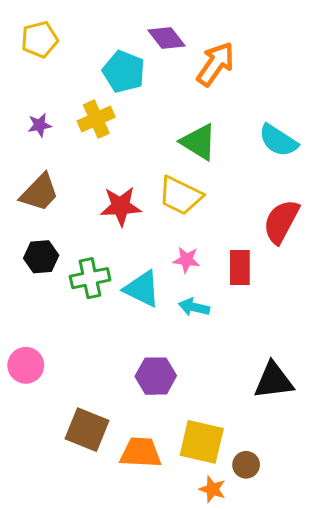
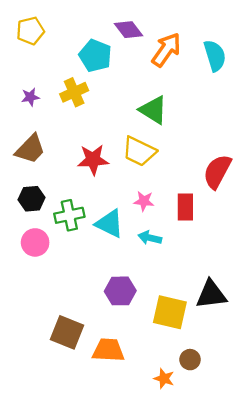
cyan semicircle: (278, 140) -> (215, 56), moved, turned -140
pink circle: (26, 365) -> (35, 242), moved
yellow square: (202, 442) -> (170, 312), moved

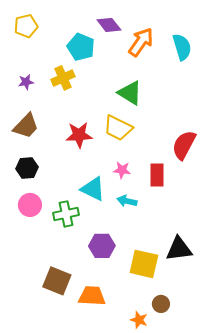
green cross: (69, 215) -> (66, 214), moved

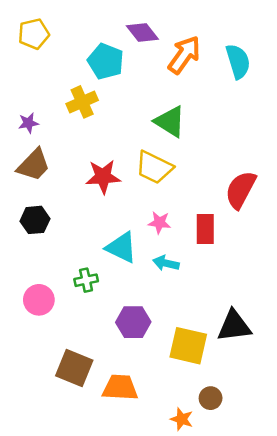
purple star: (26, 82) -> (28, 123), moved
pink circle: (30, 205) -> (39, 300), moved
green cross: (66, 214) -> (86, 280), size x0.7

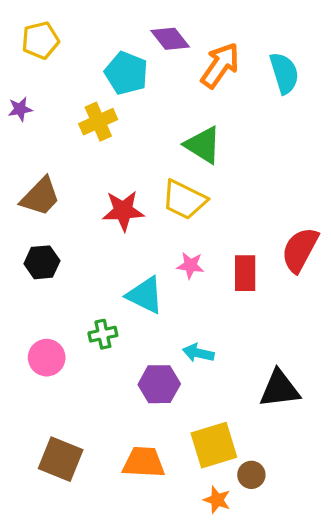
purple star: (28, 123) -> (20, 109), moved
red semicircle: (241, 190) -> (300, 250), moved
cyan arrow: (166, 263) -> (198, 353), moved
yellow square: (188, 346) -> (214, 445), moved, turned -30
brown square: (74, 368) -> (61, 459), moved

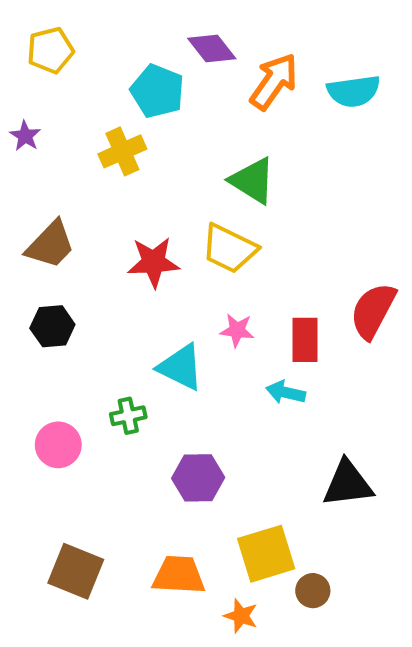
cyan semicircle: (284, 73) -> (354, 91), turned 99
purple star: (20, 109) -> (25, 136), turned -30
cyan arrow: (198, 353) -> (286, 392), moved
orange star: (217, 500) -> (241, 616), moved

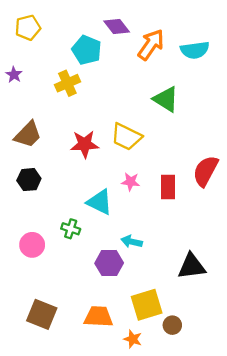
green triangle: (253, 181) -> (166, 99), moved
cyan arrow: (286, 392) -> (132, 242), moved
green cross: (128, 416) -> (71, 229), turned 30

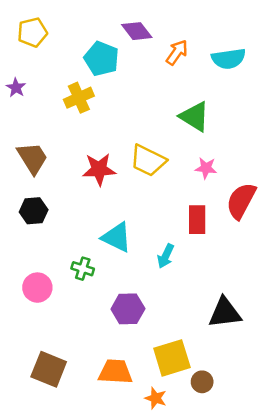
orange arrow: (151, 45) -> (177, 52), size x0.7
brown trapezoid: (28, 135) -> (32, 158), turned -76
pink star: (131, 182) -> (206, 168), moved
cyan arrow: (132, 242) -> (166, 256), moved, turned -78

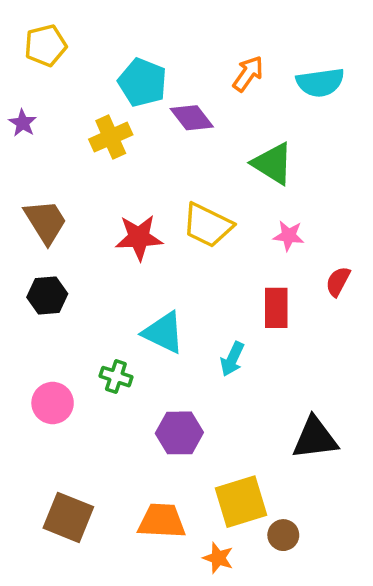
purple diamond: (137, 31) -> (192, 118), moved
red semicircle: (241, 201) -> (338, 281), size x0.6

